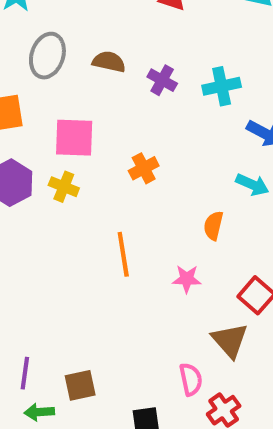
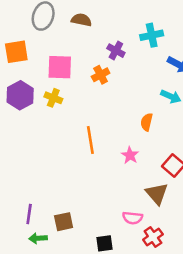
purple cross: (162, 80) -> (116, 51), moved
orange cross: (144, 168) -> (101, 75), moved
pink star: (187, 279) -> (130, 155), turned 30
pink semicircle: (191, 379) -> (133, 218), turned 108

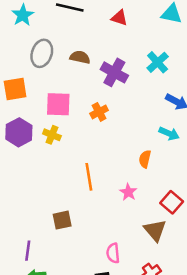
cyan cross: (152, 35) -> (158, 62), moved, turned -30
purple cross: (116, 51) -> (114, 72), moved, size x1.5
pink semicircle: (133, 218) -> (113, 253), moved, turned 78
brown square: (64, 222) -> (62, 220), moved

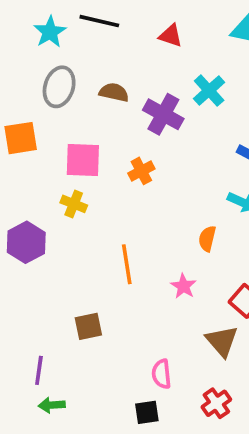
cyan star: (23, 15) -> (50, 32), moved
cyan cross: (158, 62) -> (209, 91), moved
purple hexagon: (19, 132) -> (26, 242), moved

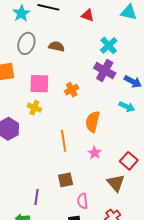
purple cross: (163, 114) -> (105, 71), moved
orange semicircle: (207, 239) -> (93, 122), moved, size x1.5
brown square: (88, 326) -> (66, 180), moved
purple line: (39, 370) -> (36, 197), moved

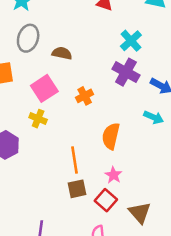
brown semicircle: (56, 46) -> (62, 53), moved
pink square: (39, 84) -> (44, 88), turned -35
red square: (129, 161) -> (106, 200), moved
brown square: (66, 180) -> (77, 189), moved

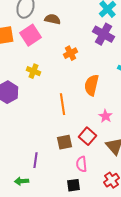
pink square: (44, 88) -> (30, 35), moved
pink star: (113, 175) -> (106, 116), moved
brown square: (77, 189) -> (64, 142), moved

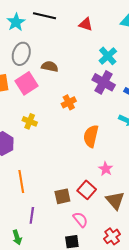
orange line: (62, 104) -> (21, 182), moved
pink semicircle: (82, 164) -> (80, 220), turned 147
green arrow: (22, 181) -> (17, 237), turned -104

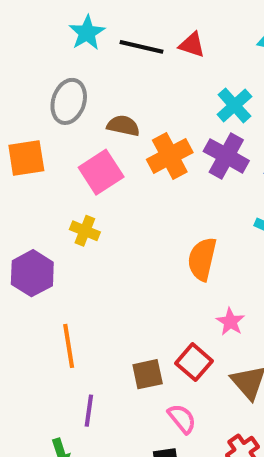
black line: (44, 16) -> (141, 47), moved
cyan star: (16, 22) -> (87, 33), moved
pink square: (27, 83) -> (101, 172), moved
orange cross: (69, 102) -> (170, 156), moved, size x1.5

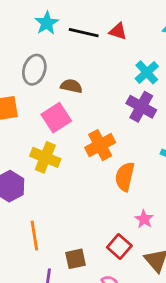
orange cross: (170, 156) -> (100, 145), moved
yellow cross: (85, 231) -> (45, 157), size x1.5
brown square: (148, 374) -> (75, 259), moved

